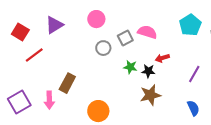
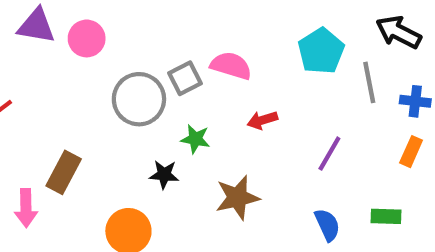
pink circle: (96, 19) -> (87, 38), moved
purple triangle: (54, 25) -> (36, 26), moved, turned 42
gray circle: (103, 48) -> (139, 99), size x1.6
black star: (148, 71) -> (164, 175), moved

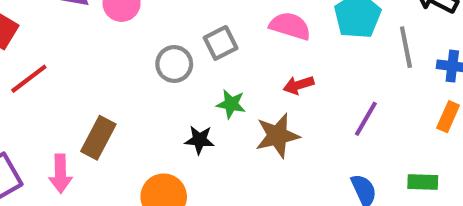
pink semicircle: (231, 66) -> (290, 26), moved
gray circle: (139, 99) -> (174, 64), size x0.7
brown star: (237, 198) -> (277, 136), moved

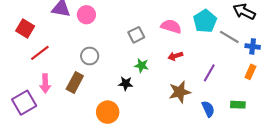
gray line: (406, 47) -> (229, 37), turned -48
gray circle: (174, 64) -> (90, 56), moved
brown star: (277, 136) -> (180, 92), moved
pink arrow: (60, 174) -> (45, 84), moved

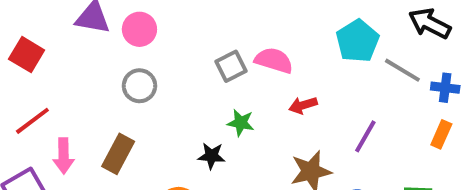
pink semicircle: (171, 26) -> (274, 60), moved
red line: (40, 53) -> (32, 121), moved
gray circle: (90, 56) -> (139, 86), moved

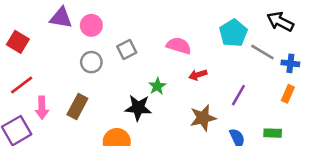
gray square: (231, 66) -> (127, 49), moved
green star: (241, 123) -> (157, 86), turned 30
black star: (212, 156) -> (138, 108), size x1.5

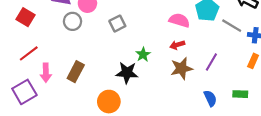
pink semicircle: (179, 46) -> (179, 20), moved
gray circle: (91, 62) -> (73, 21), moved
brown star: (203, 118) -> (181, 68), moved

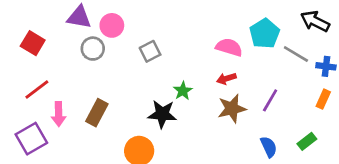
green rectangle: (240, 94) -> (307, 141), turned -40

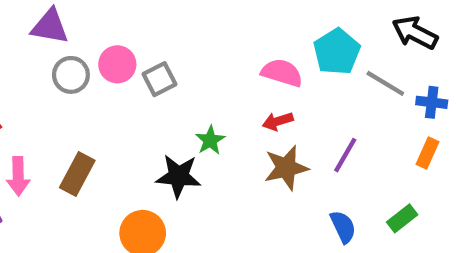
pink circle: (112, 25) -> (117, 64), moved

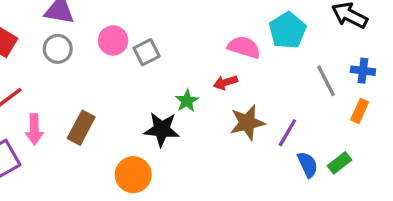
gray circle: (71, 75) -> (58, 49), moved
gray line: (385, 83) -> (326, 81), moved, turned 32
red arrow: (278, 121) -> (225, 82), moved
purple line: (345, 155) -> (287, 133), moved
blue semicircle: (343, 227) -> (308, 165), moved

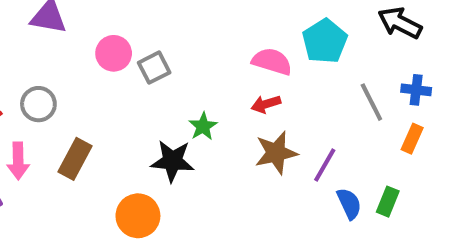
gray circle: (58, 49) -> (38, 104), moved
red arrow: (225, 82) -> (266, 104), moved
green rectangle: (339, 163) -> (388, 202), turned -30

